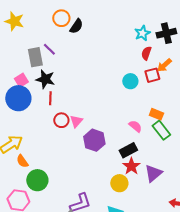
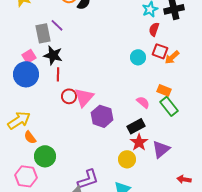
orange arrow: (164, 65) -> (172, 57), moved
red square: (152, 75) -> (160, 51), turned 35
pink triangle: (76, 121) -> (84, 97), size x1.5

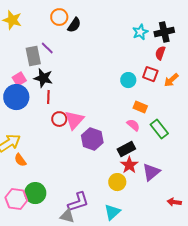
red semicircle: (154, 29) -> (160, 53), moved
orange arrow: (172, 57) -> (171, 80), moved
orange rectangle: (164, 90) -> (140, 107), moved
green circle: (45, 156) -> (35, 193), moved

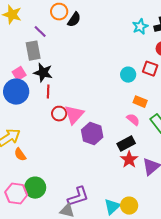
purple line: (47, 48) -> (40, 32), moved
yellow circle: (117, 182) -> (129, 206), moved

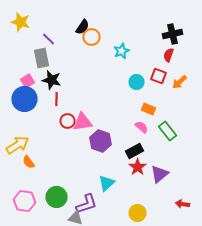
orange circle: (59, 12) -> (92, 37), moved
cyan star: (140, 27) -> (122, 51), moved
pink triangle: (74, 115) -> (82, 122), turned 40
green circle: (35, 188) -> (56, 197), moved
cyan triangle: (112, 207) -> (106, 183), moved

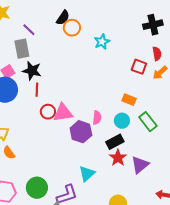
red semicircle: (168, 55) -> (157, 54), moved, turned 152
cyan circle: (136, 82) -> (122, 121), moved
pink semicircle: (142, 127) -> (97, 118), moved, turned 56

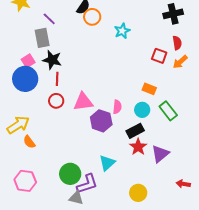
red circle: (48, 112) -> (56, 101), moved
green circle: (37, 188) -> (70, 174), moved

